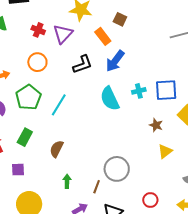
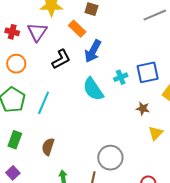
purple square: (18, 170) -> (13, 173), turned -32

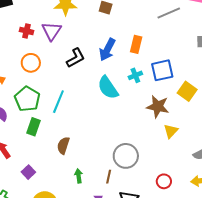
orange rectangle: (77, 29) -> (136, 44), moved, turned 60
brown star: (143, 109) -> (158, 107), size x1.6
green rectangle: (15, 140) -> (33, 127), moved

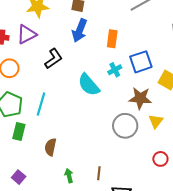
purple triangle: (51, 31) -> (27, 34), turned 35
blue arrow: (107, 50) -> (80, 30), moved
gray circle: (126, 156) -> (125, 126), moved
red circle: (164, 181) -> (160, 159), moved

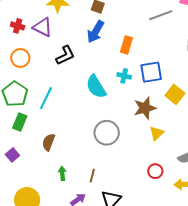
purple triangle: (27, 34) -> (43, 27), turned 45
cyan cross: (115, 70) -> (124, 76), turned 32
brown star: (140, 98) -> (145, 108), turned -30
gray circle: (125, 126) -> (107, 133), moved
purple square: (19, 177) -> (12, 155), moved

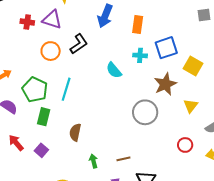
orange circle: (20, 58) -> (51, 51), moved
cyan semicircle: (96, 87) -> (114, 70), size x0.7
gray circle: (107, 133) -> (145, 112), moved
yellow triangle: (157, 133) -> (191, 106), moved
brown line: (92, 176) -> (123, 159), turned 72

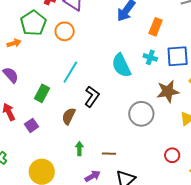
black L-shape: (79, 44) -> (92, 97), moved, turned -35
cyan semicircle: (114, 70) -> (121, 65), size x1.4
green pentagon: (35, 90) -> (33, 23), moved

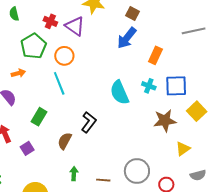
orange arrow: (14, 43) -> (18, 73), moved
cyan line: (70, 72) -> (59, 83), moved, turned -55
gray circle: (141, 114) -> (137, 171), moved

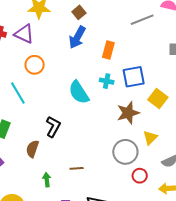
brown square: (132, 14) -> (79, 12), turned 32
orange circle: (64, 56) -> (35, 65), moved
gray circle: (137, 171) -> (125, 152), moved
brown line: (103, 180) -> (77, 168), moved

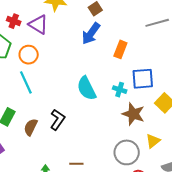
orange circle: (35, 65) -> (29, 55), moved
cyan cross: (107, 81) -> (120, 90), moved
brown star: (128, 113) -> (133, 114), turned 30
brown semicircle: (32, 149) -> (31, 127), moved

